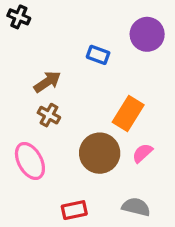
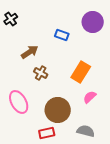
black cross: (19, 17) -> (11, 19), moved, turned 32
brown cross: (49, 115) -> (41, 73), moved
brown circle: (100, 153) -> (58, 110), moved

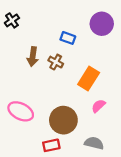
brown arrow: (30, 52) -> (33, 57), turned 132
brown cross: (41, 73) -> (56, 62), moved
pink ellipse: (19, 102) -> (21, 111), turned -35

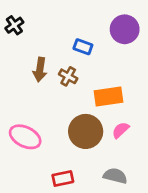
orange rectangle: (89, 78) -> (108, 96), turned 50
brown circle: (63, 120) -> (86, 131), moved

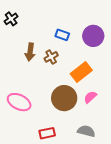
purple circle: (125, 29) -> (93, 36), moved
brown cross: (68, 76) -> (51, 57), turned 32
orange rectangle: (108, 96) -> (81, 72), turned -30

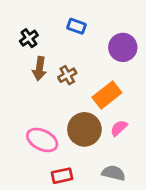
black cross: (11, 19) -> (29, 38), moved
blue rectangle: (62, 35) -> (77, 26), moved
pink ellipse: (19, 102) -> (42, 140), moved

